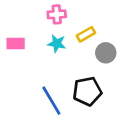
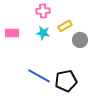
black pentagon: (87, 91) -> (66, 81), moved
blue line: (51, 101) -> (39, 76), turned -30

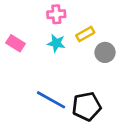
pink rectangle: (12, 33) -> (15, 43), turned 32

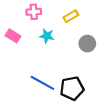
pink cross: (56, 14) -> (34, 12), moved
yellow rectangle: (85, 34) -> (71, 16), moved

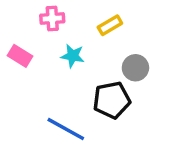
black pentagon: (72, 88) -> (112, 100), moved

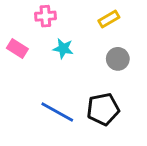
yellow rectangle: (110, 25) -> (109, 19), moved
black pentagon: (112, 100) -> (103, 109), moved

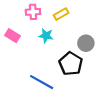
yellow rectangle: (109, 19) -> (61, 14), moved
black pentagon: (103, 109) -> (71, 64), moved, turned -30

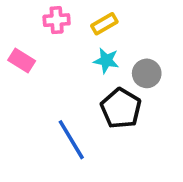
cyan star: (46, 36) -> (106, 61), moved
blue line: (42, 82) -> (71, 140), turned 30

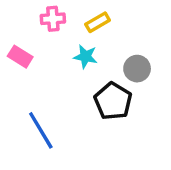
cyan star: (106, 61) -> (86, 57), moved
blue line: (71, 140) -> (41, 130), moved

